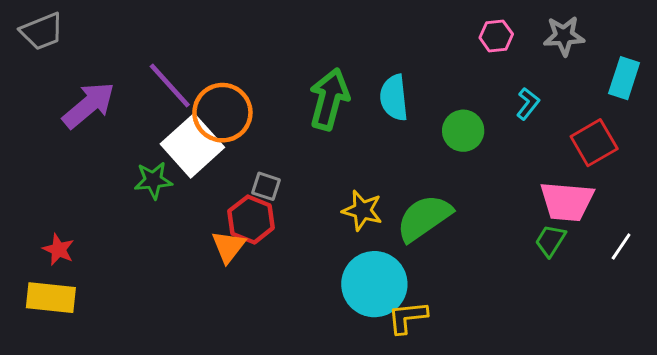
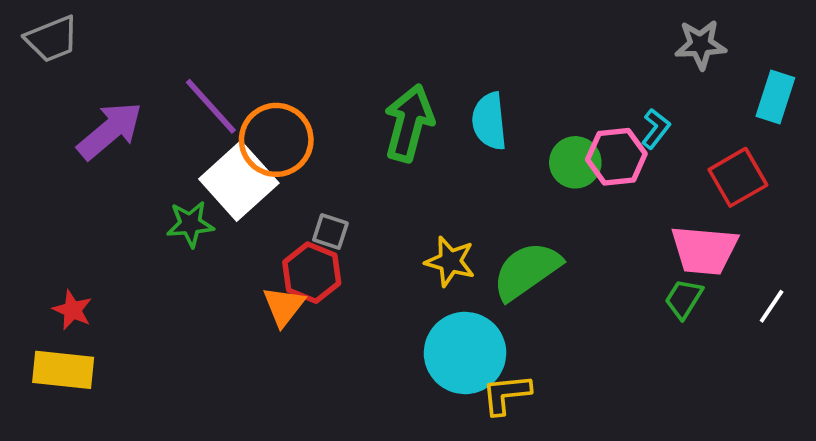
pink hexagon: (496, 36) -> (616, 157), moved, size x1.4

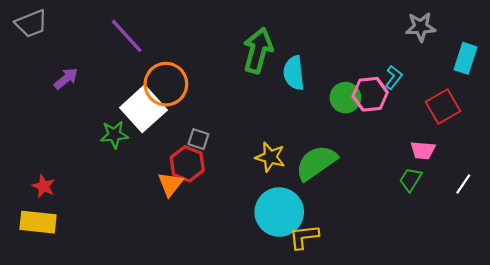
purple line: (211, 106) -> (127, 36), moved
green arrow: (409, 123) -> (258, 50), moved
purple arrow: (110, 131) -> (66, 79), size x0.6
pink trapezoid: (704, 250) -> (423, 150), size x0.6

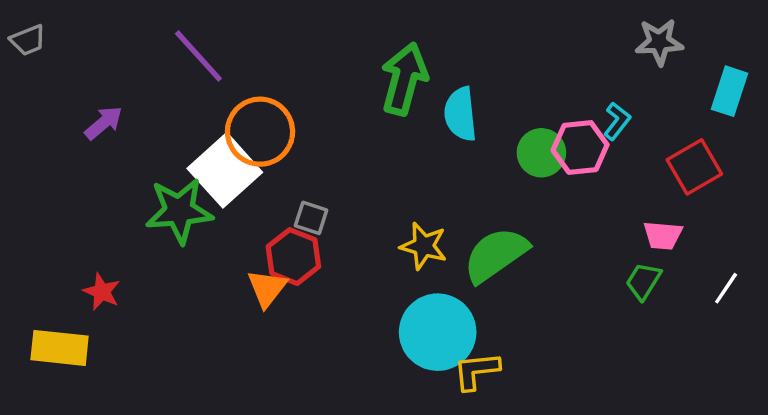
gray trapezoid: (31, 24) -> (28, 40), moved, size x0.7
green star: (114, 135) -> (179, 211), size x1.5
red star: (44, 186) -> (102, 292), moved

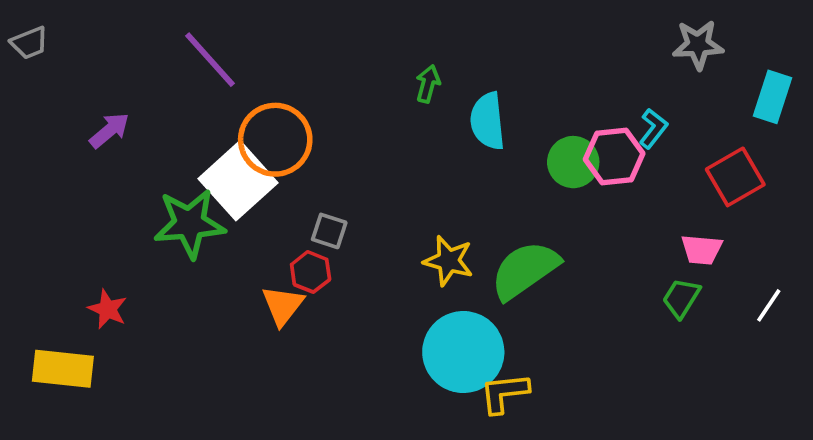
green arrow: (404, 79) -> (428, 84), size x0.5
red hexagon: (293, 257) -> (311, 272), size x0.7

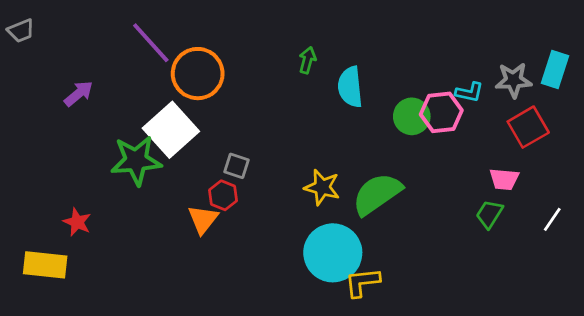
gray star: (698, 45) -> (513, 80), moved
cyan L-shape: (653, 129) -> (469, 92), turned 64
orange circle: (275, 140) -> (198, 74), moved

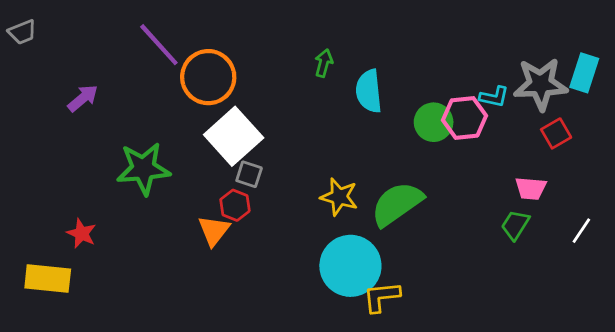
gray star: (513, 80) -> (541, 84), size x1.4
red square: (528, 127) -> (556, 133), size x0.7
white square: (171, 130) -> (234, 136), moved

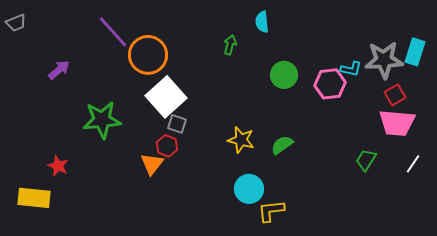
cyan semicircle: (369, 91) -> (262, 22), moved, size x0.7
green circle: (434, 122) -> (284, 75), moved
pink trapezoid: (531, 188) -> (397, 123), moved, size x1.6
green semicircle: (397, 204) -> (282, 145), size x0.6
cyan circle: (350, 266) -> (249, 189), size x0.7

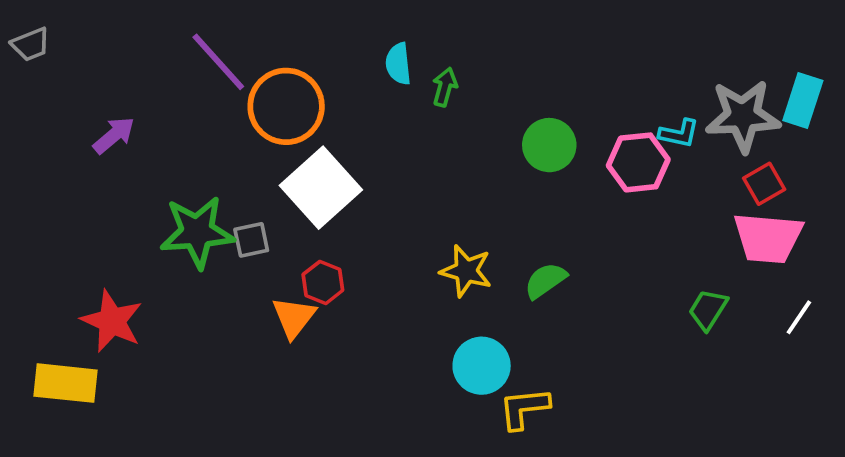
cyan semicircle: (262, 22) -> (398, 64), moved
gray square: (177, 124) -> (251, 240), moved, turned -30
red star: (58, 166) -> (112, 321), size x1.5

